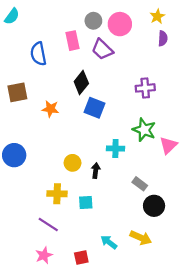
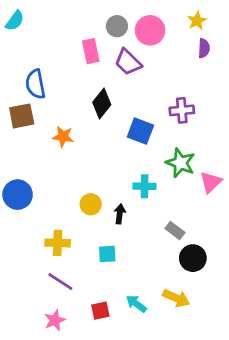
blue semicircle: (38, 54) -> (35, 84), moved
blue square: (95, 108) -> (140, 131), moved
yellow cross: (57, 194) -> (58, 243), moved
red square: (81, 258) -> (100, 311), moved

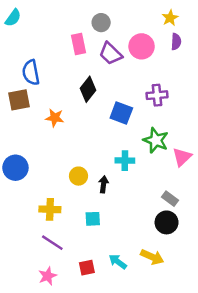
pink circle: (150, 30) -> (142, 46), moved
gray rectangle: (175, 230) -> (170, 199), moved

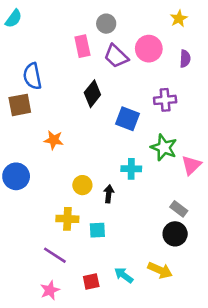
purple semicircle: (176, 42) -> (185, 59), moved
orange star: (55, 118) -> (54, 140), moved
yellow cross: (50, 209) -> (67, 219), moved

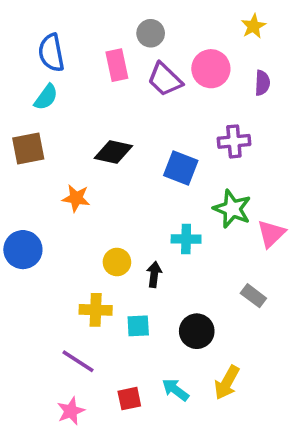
cyan semicircle: (14, 19) -> (46, 97), moved
blue semicircle: (32, 76) -> (51, 53), moved
black diamond: (92, 94) -> (113, 152), moved, turned 64
black circle: (175, 234) -> (197, 331), moved
yellow arrow: (160, 270) -> (227, 383), turned 95

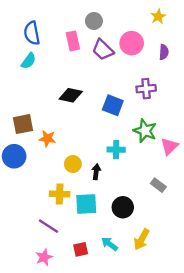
brown square: (28, 149) -> (23, 124), moved
orange star: (76, 198) -> (47, 139), moved
cyan square: (138, 326) -> (86, 204), size x1.5

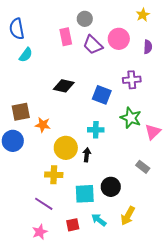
blue semicircle: (32, 33) -> (17, 29), moved
cyan cross: (116, 150) -> (96, 130), moved
yellow circle: (73, 164) -> (66, 148), size x1.5
cyan square: (86, 204) -> (85, 194), moved

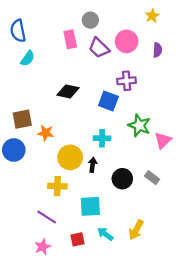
purple cross: (132, 80) -> (127, 81), moved
black circle: (111, 187) -> (122, 179), moved

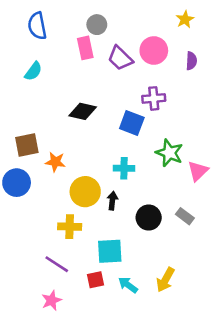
gray circle: (90, 20) -> (97, 25), moved
blue semicircle: (18, 31) -> (37, 26), moved
red square: (78, 239) -> (96, 280), moved

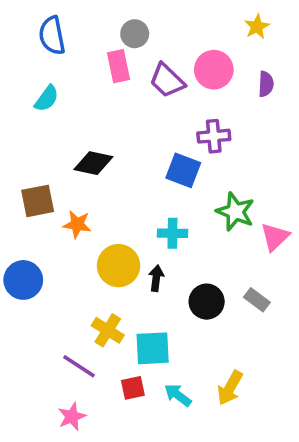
black diamond: (83, 111) -> (93, 163), moved
blue circle: (17, 183) -> (23, 280), moved
yellow cross: (70, 227) -> (108, 330), moved, turned 30

